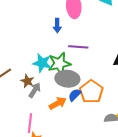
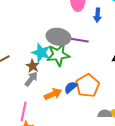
blue arrow: (57, 26) -> (98, 15), moved
gray ellipse: (67, 79) -> (58, 37), moved
brown star: (27, 81) -> (33, 66), moved

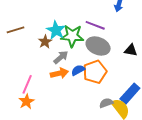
gray ellipse: (58, 37) -> (98, 46), moved
gray arrow: (31, 79) -> (61, 57), moved
gray semicircle: (105, 114) -> (106, 103), turned -32

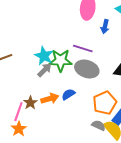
brown star: (45, 42) -> (30, 103), moved
gray arrow: (61, 57) -> (45, 70), moved
orange pentagon: (95, 72) -> (105, 103), moved
gray semicircle: (106, 103) -> (98, 125), turned 48

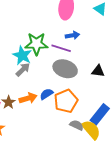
blue arrow: (105, 27) -> (72, 35), moved, turned -112
green star: (61, 60) -> (36, 44), moved
orange pentagon: (105, 103) -> (66, 101), moved

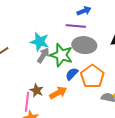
green star: (36, 44) -> (61, 55), moved, turned 30
orange arrow: (28, 98) -> (58, 93), moved

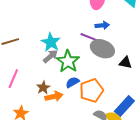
gray ellipse: (84, 45) -> (102, 49), moved
brown star: (37, 90) -> (43, 88), moved
pink line: (27, 102) -> (13, 79), moved

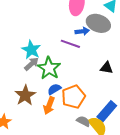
gray ellipse: (102, 49) -> (98, 23), moved
brown star: (43, 88) -> (25, 95), size x1.5
orange arrow: (54, 96) -> (49, 106), moved, turned 126

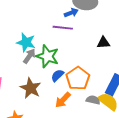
orange arrow: (49, 106) -> (63, 100), moved, turned 36

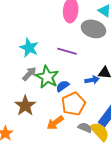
blue arrow: (71, 13) -> (92, 80), moved
cyan star: (26, 42) -> (29, 48), moved
blue semicircle: (57, 75) -> (63, 86), moved

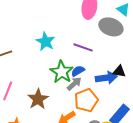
gray arrow: (29, 74) -> (74, 84), moved
blue arrow: (92, 80) -> (106, 78), size x1.5
blue semicircle: (63, 86) -> (78, 71), moved

